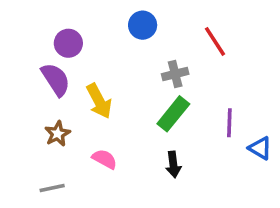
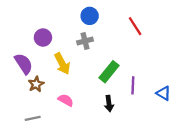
purple circle: (68, 43) -> (43, 38), moved
gray cross: (175, 74) -> (85, 41), moved
purple semicircle: (56, 79) -> (24, 64), moved
purple line: (229, 123) -> (133, 85), moved

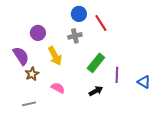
red line: (135, 26) -> (101, 23), moved
black arrow: (109, 104) -> (96, 91), turned -112

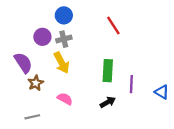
blue circle: (79, 14) -> (64, 15), moved
gray cross: (75, 36) -> (64, 39), moved
green rectangle: (96, 63) -> (108, 71), turned -36

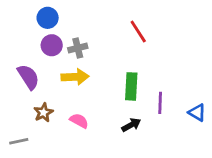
blue circle: (64, 15) -> (48, 18), moved
yellow arrow: (62, 63) -> (75, 77), turned -65
brown star: (36, 83) -> (43, 113), moved
gray line: (32, 117) -> (19, 141), moved

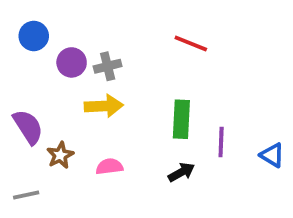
blue circle: (48, 18) -> (34, 36), moved
red line: (138, 32) -> (191, 44), turned -35
purple semicircle: (28, 77) -> (28, 127), moved
pink semicircle: (79, 121) -> (109, 167), turned -36

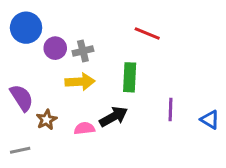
blue circle: (34, 36) -> (26, 28), size x1.4
green rectangle: (181, 119) -> (130, 77), moved
black arrow: (181, 172) -> (114, 117), moved, size x1.4

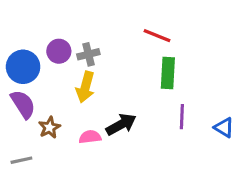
blue circle: (26, 28) -> (23, 67), moved
green rectangle: (130, 77) -> (168, 73), moved
yellow arrow: (80, 82) -> (85, 87), turned 108

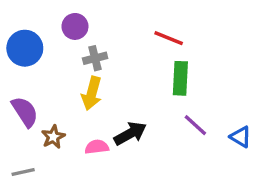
purple circle: (59, 51) -> (75, 26), moved
blue circle: (23, 67) -> (25, 48), moved
purple line: (182, 117) -> (195, 125), turned -50

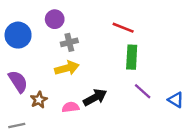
yellow arrow: (92, 93) -> (67, 68), turned -120

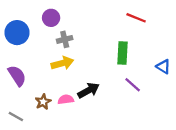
red line: (123, 28) -> (136, 18), moved
brown star: (39, 100) -> (43, 102), moved
blue triangle: (176, 100) -> (163, 67), moved
gray line: (17, 125) -> (16, 116), turned 42

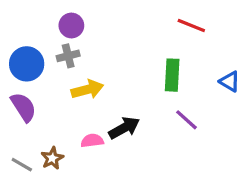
blue circle: (17, 33) -> (27, 64), moved
gray cross: (65, 39) -> (68, 56), moved
blue triangle: (163, 67) -> (230, 81), moved
brown star: (43, 102) -> (52, 158), moved

